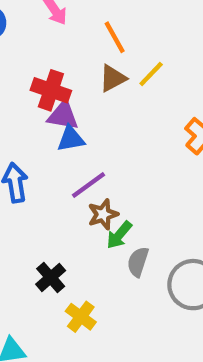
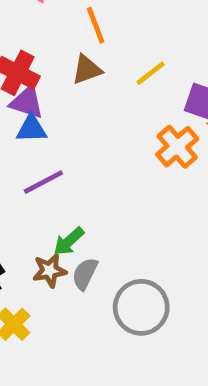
yellow line: (151, 74) -> (151, 73), moved
brown star: (103, 214) -> (50, 270), moved

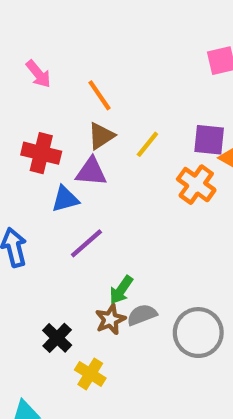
yellow line: (151, 73) -> (147, 144), moved
purple triangle: (27, 102) -> (91, 172), moved
gray semicircle: (85, 274) -> (142, 315), turned 56

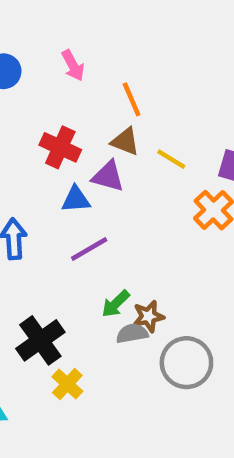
brown triangle: (101, 136) -> (125, 141), turned 44
yellow line: (147, 144) -> (171, 159), turned 72
brown star: (110, 319) -> (148, 316), moved
black cross: (57, 338) -> (40, 340), size x1.5

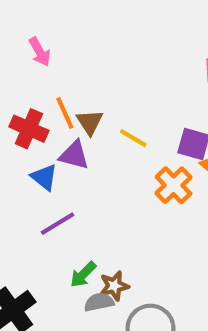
orange line: (132, 99) -> (65, 113), moved
brown triangle: (125, 141) -> (90, 122), turned 36
blue triangle: (76, 199) -> (44, 177), turned 44

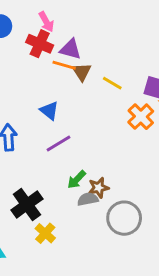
orange line: (65, 113) -> (64, 65), turned -50
red cross: (29, 129) -> (40, 44), moved
purple triangle: (74, 155) -> (71, 49), moved

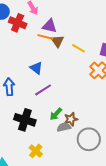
red cross: (40, 44) -> (18, 23), moved
black cross: (27, 205) -> (25, 120), moved, turned -35

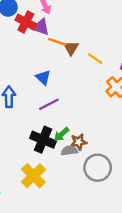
purple triangle: (50, 26) -> (41, 27), moved
black cross: (25, 120) -> (43, 140), moved
yellow cross: (36, 151) -> (33, 176), size x1.5

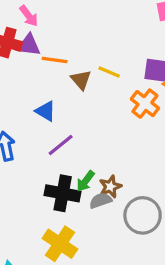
brown triangle: (71, 48) -> (81, 80), moved

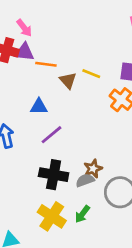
blue triangle: (46, 111) -> (39, 107), turned -30
green arrow: (85, 181) -> (82, 214), moved

